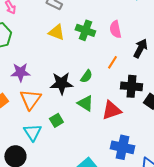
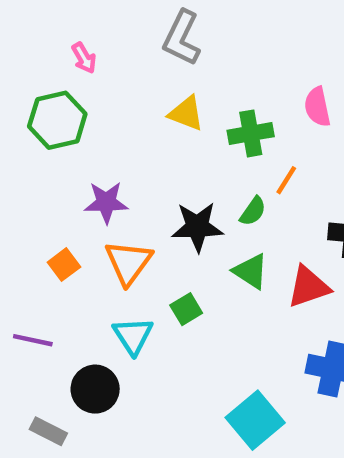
green cross: (85, 30) -> (251, 133), moved, turned -30
orange line: (112, 62) -> (286, 180), moved

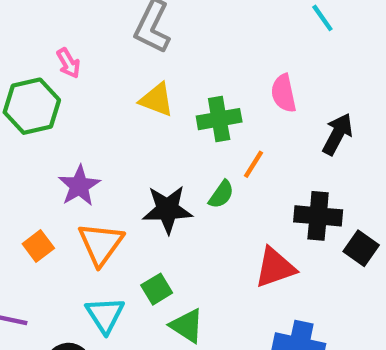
pink arrow: (84, 58) -> (68, 63), moved
purple star: (106, 202) -> (79, 186), turned -30
green triangle: (251, 271) -> (187, 326), moved

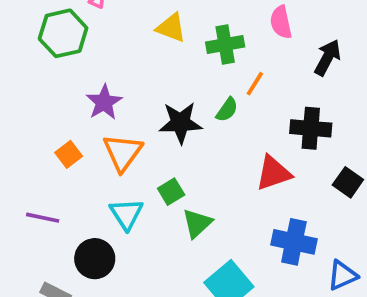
black square: (361, 248) -> (348, 182), moved
green triangle: (187, 326) -> (197, 223), turned 44

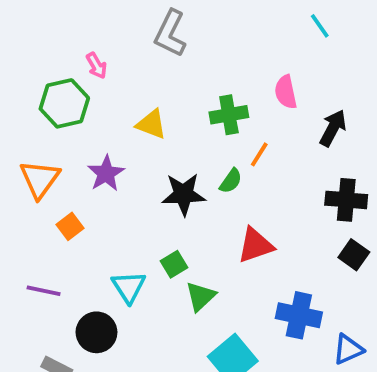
yellow triangle: (171, 28) -> (151, 124), moved
black cross: (311, 128) -> (346, 200), moved
orange triangle: (123, 153) -> (40, 179), moved
red triangle: (274, 173) -> (255, 245), moved

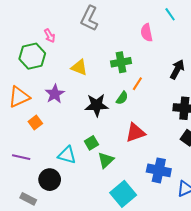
pink semicircle: (286, 92) -> (147, 33), moved
orange triangle: (40, 179) -> (19, 97), turned 30
cyan triangle: (129, 287) -> (67, 155), turned -42

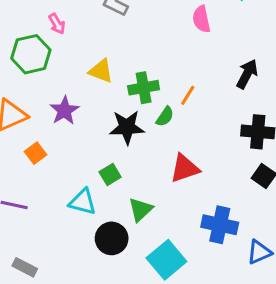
green cross: (121, 62) -> (144, 88), moved
green square: (91, 143) -> (110, 174), moved
black circle: (50, 180) -> (112, 238), moved

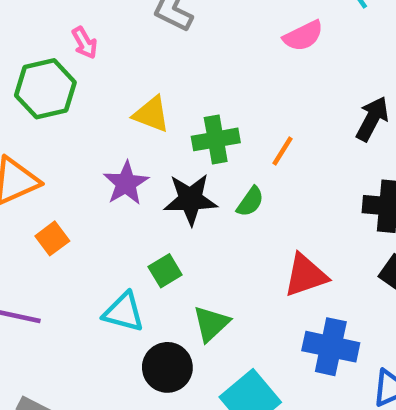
pink semicircle: (201, 19) -> (303, 36), turned -104
purple star: (64, 111) -> (126, 183), moved
green semicircle: (165, 117) -> (250, 202), moved
red triangle: (185, 168) -> (306, 275), moved

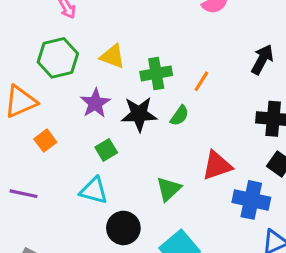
green hexagon: (45, 89) -> (58, 58), moved
green square: (165, 271) -> (106, 150), moved
green triangle: (211, 324) -> (169, 189), moved
blue cross: (331, 347) -> (251, 200), moved

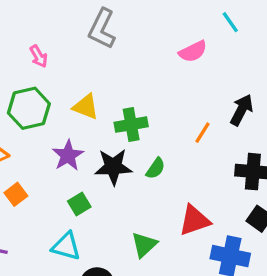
orange line: (201, 81) -> (203, 133), moved

